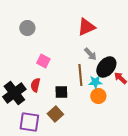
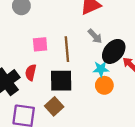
pink square: (43, 61) -> (40, 44), turned -32
brown line: (80, 75) -> (67, 49), moved
black square: (61, 92) -> (61, 81), size x1.5

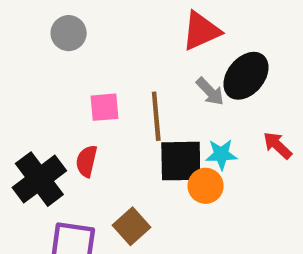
black ellipse: (114, 51) -> (246, 76), moved
black square: (61, 81) -> (181, 161), moved
orange circle: (104, 85) -> (206, 186), moved

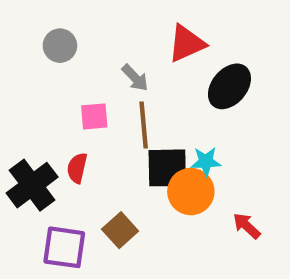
gray arrow: (210, 91) -> (135, 78), moved
red arrow: (277, 145) -> (247, 226), moved
orange circle: (206, 186) -> (191, 192), size x1.4

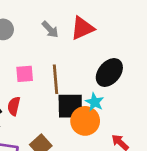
gray arrow: (135, 78) -> (50, 29), moved
black ellipse: (229, 86) -> (109, 72), moved
cyan star: (206, 161) -> (95, 102), turned 30

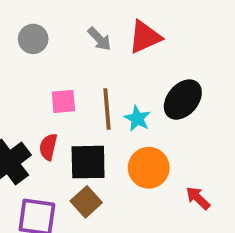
cyan star: (95, 102) -> (137, 118), moved
black square: (70, 106) -> (88, 162), moved

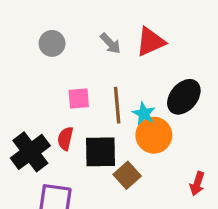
orange circle: (149, 168) -> (154, 135), moved
red arrow: (198, 198) -> (197, 184), turned -115
brown square: (86, 202) -> (127, 175), moved

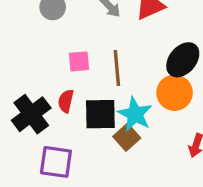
cyan star: (144, 114) -> (135, 114), moved, size x1.5
orange circle: (154, 135) -> (175, 93), moved

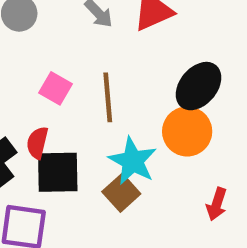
pink square: (79, 61) -> (55, 88), turned 35
black square: (100, 114) -> (58, 172), moved

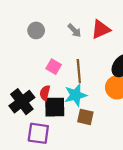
cyan star: (133, 161) -> (76, 95), moved, turned 30
brown square: (121, 193) -> (85, 117), turned -35

